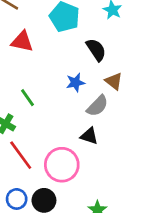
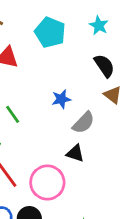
black semicircle: (96, 50) -> (104, 66), moved
brown triangle: (114, 81) -> (113, 95), moved

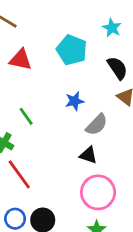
cyan pentagon: (50, 32) -> (72, 50), moved
pink circle: (47, 182) -> (98, 192), moved

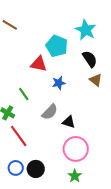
cyan star: (112, 28) -> (86, 30), size x1.5
red triangle: (21, 60) -> (39, 64), moved
gray semicircle: (97, 125) -> (50, 112), moved

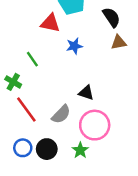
brown triangle: (96, 80) -> (119, 42), turned -48
gray semicircle: (50, 112) -> (61, 114), moved
green star: (75, 176) -> (80, 150), moved

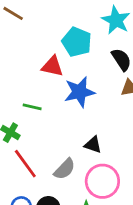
blue star: (74, 46) -> (79, 92), size x1.6
green line: (32, 59) -> (32, 107), turned -42

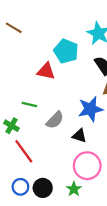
blue star: (79, 92) -> (91, 109), moved
gray semicircle: (65, 169) -> (55, 120), moved

